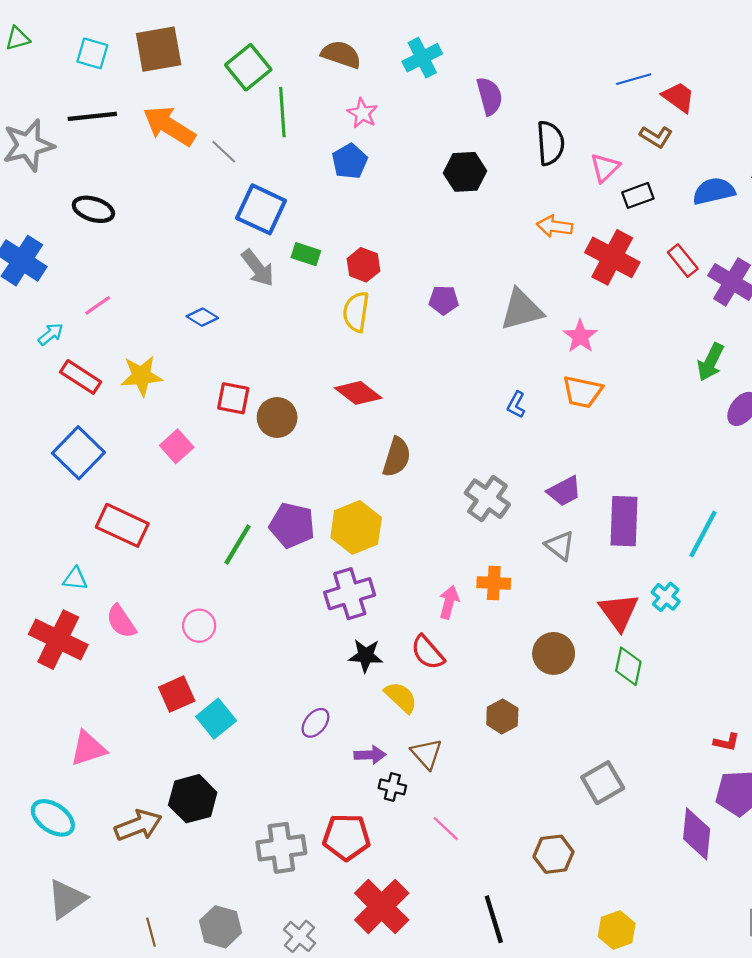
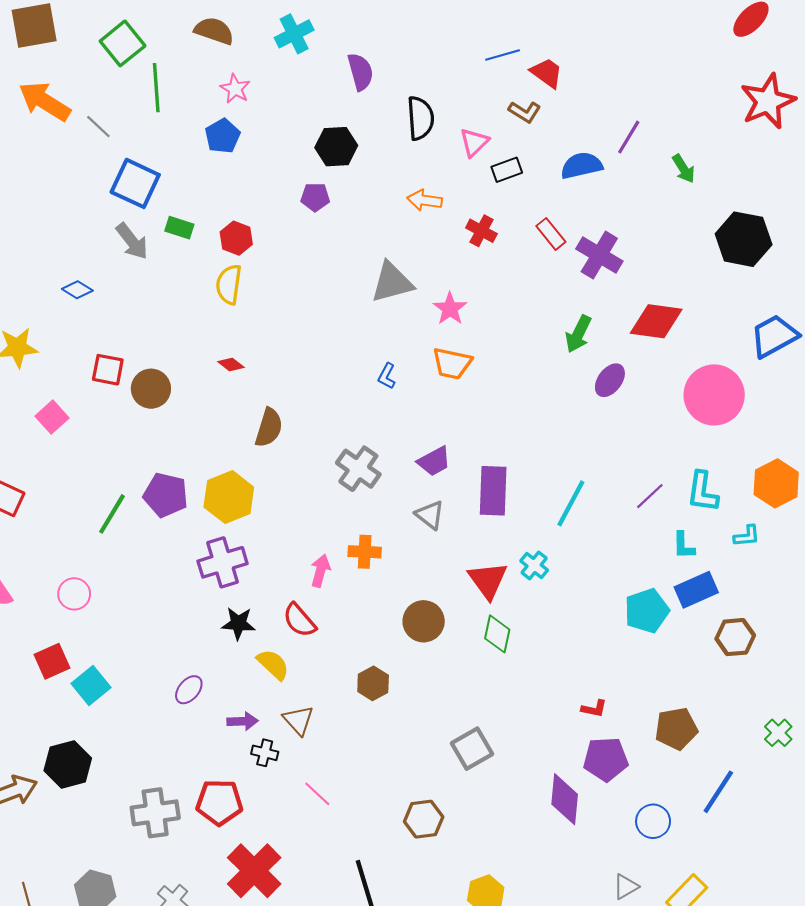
red cross: (612, 257) -> (481, 231), size x0.6
purple pentagon: (444, 300) -> (315, 197), moved
red diamond: (358, 393) -> (231, 364), size x0.6

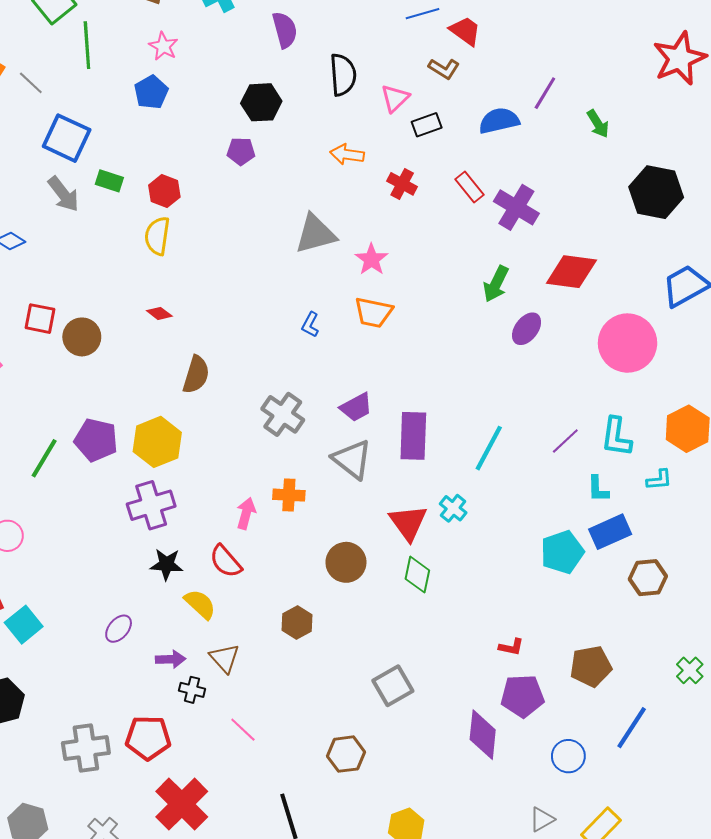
gray triangle: (430, 515) -> (352, 459), size x1.4

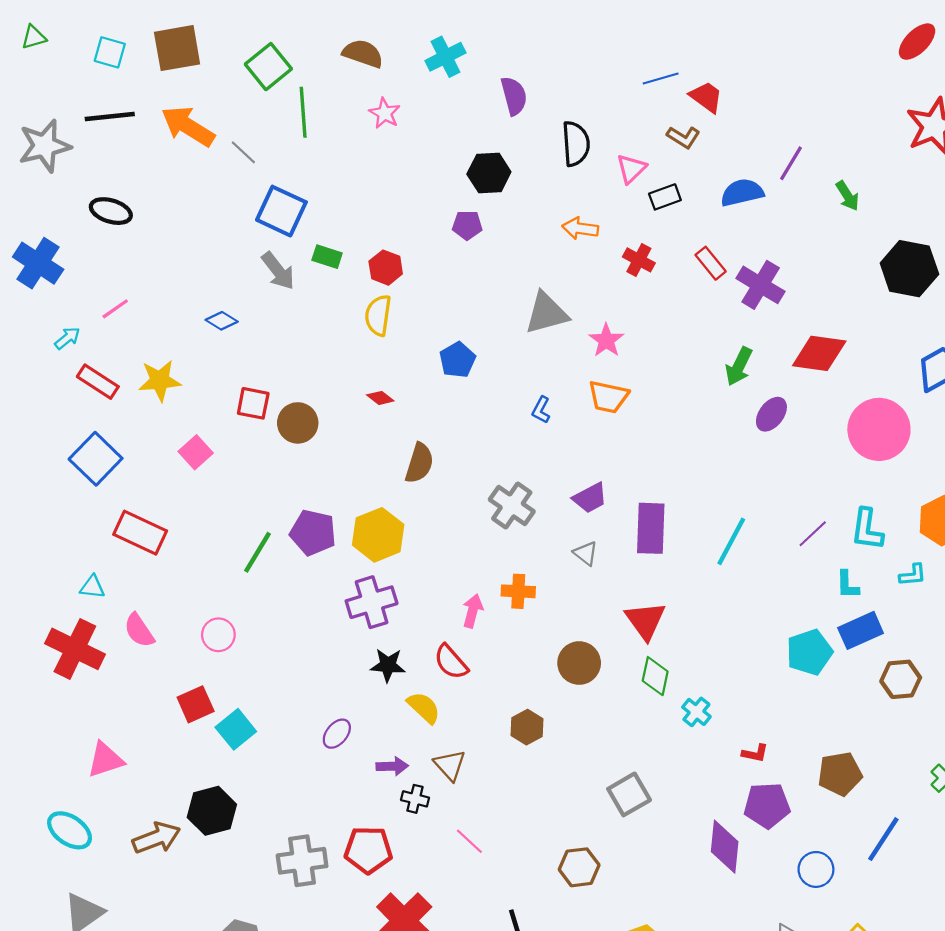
blue pentagon: (151, 92) -> (457, 360), moved
gray triangle: (352, 459) -> (586, 553), size x0.6
cyan cross: (453, 508) -> (696, 712), moved

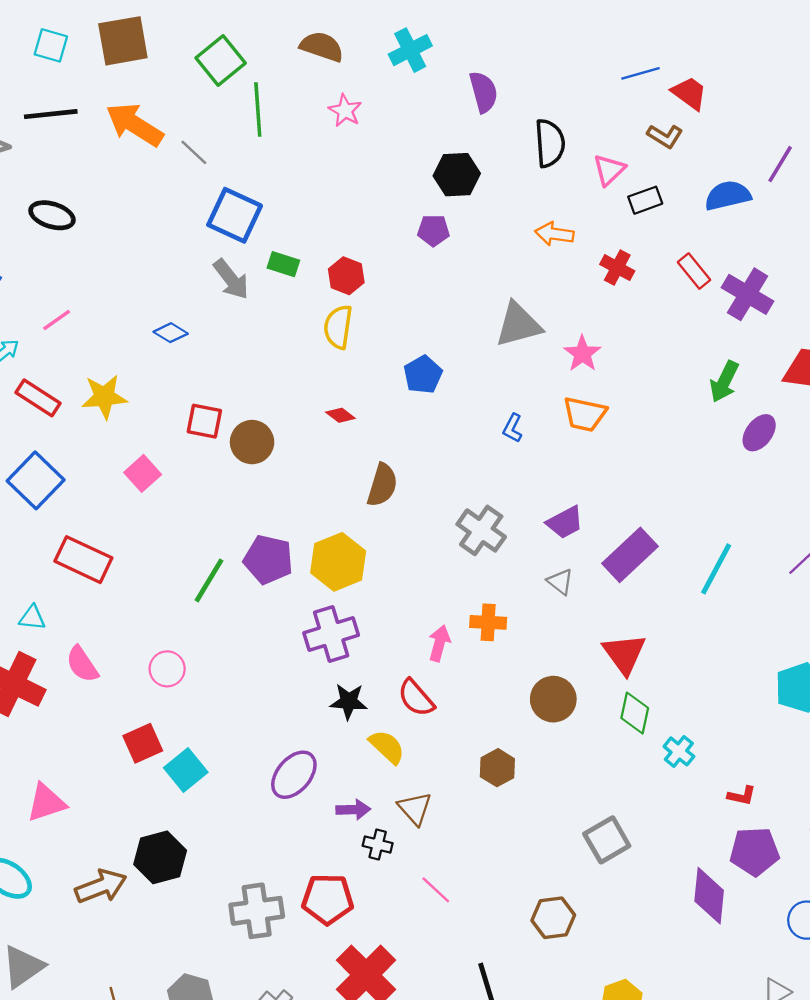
purple rectangle: (651, 528) -> (630, 555), turned 45
purple ellipse: (337, 734) -> (294, 775), size x1.5

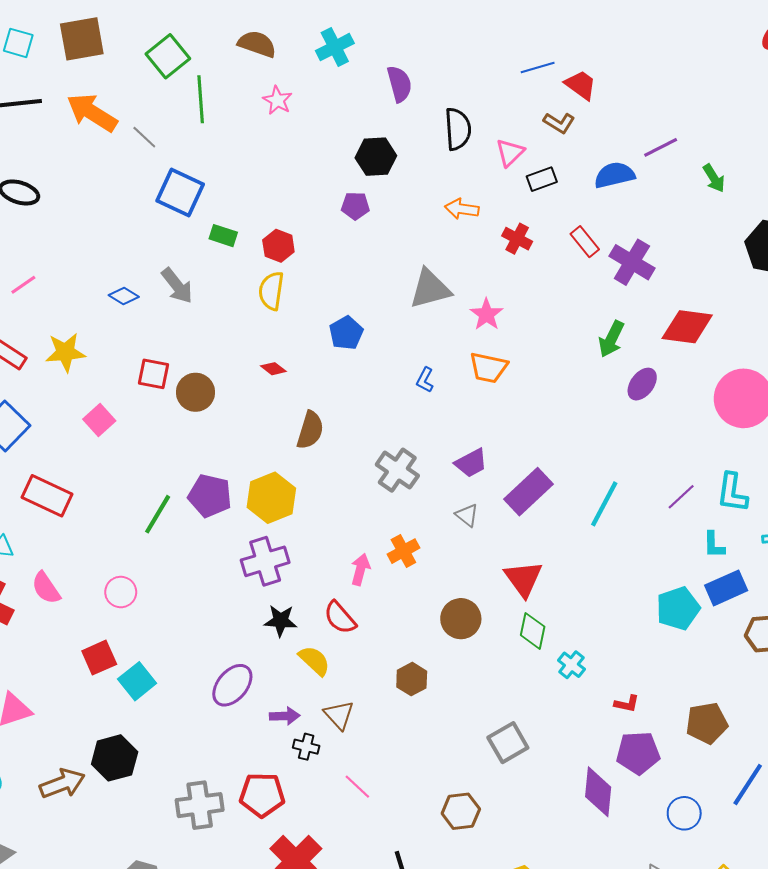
purple line: (780, 164) -> (661, 147), turned 32
gray arrow: (231, 279) -> (177, 286), moved
orange cross: (488, 622) -> (403, 551), turned -32

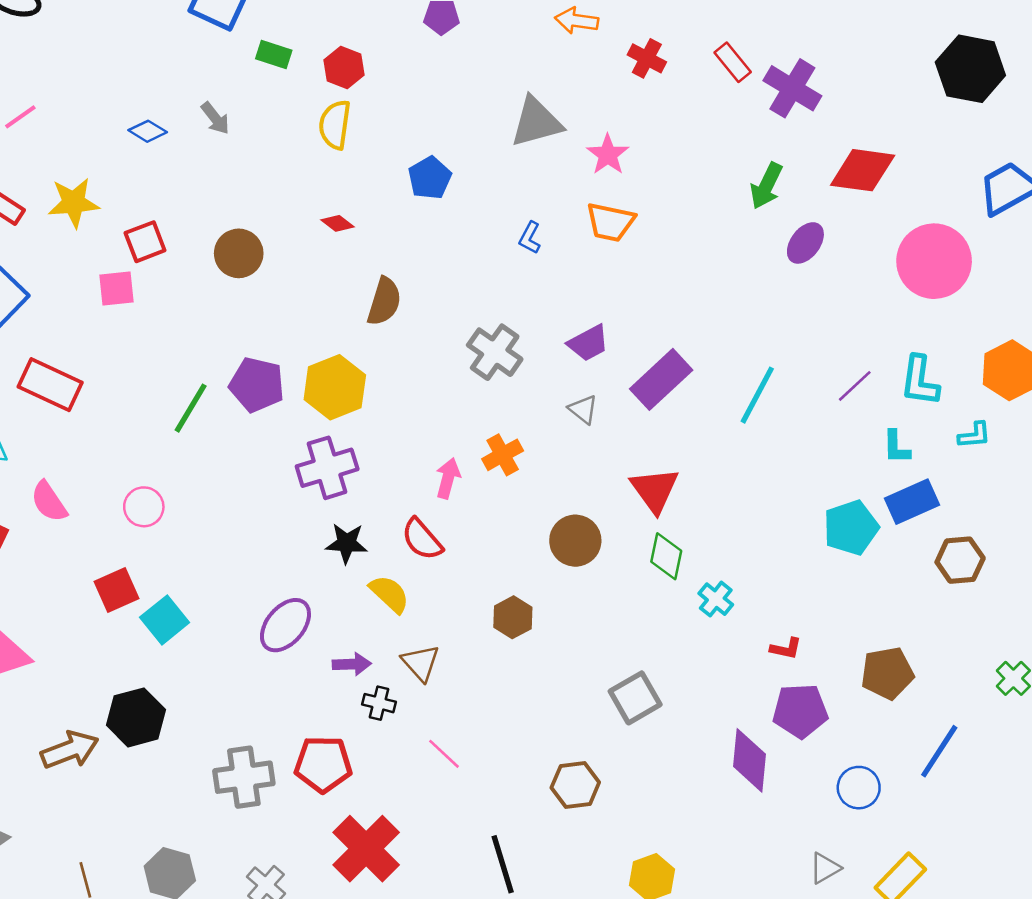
gray arrow: (177, 286) -> (215, 118), size x0.7
red square: (154, 374) -> (145, 242), moved, turned -32
pink square: (99, 420) -> (116, 288), turned 36

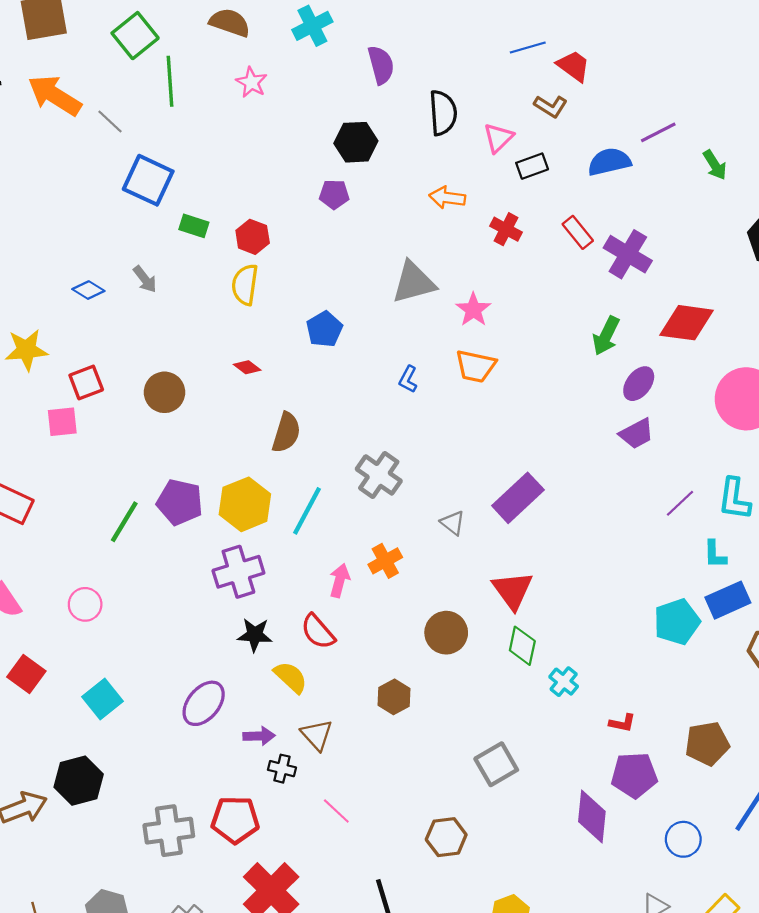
purple trapezoid: (588, 343) -> (636, 434), moved
cyan line: (757, 395) -> (307, 511), moved
red square: (116, 590) -> (26, 674), moved, turned -30

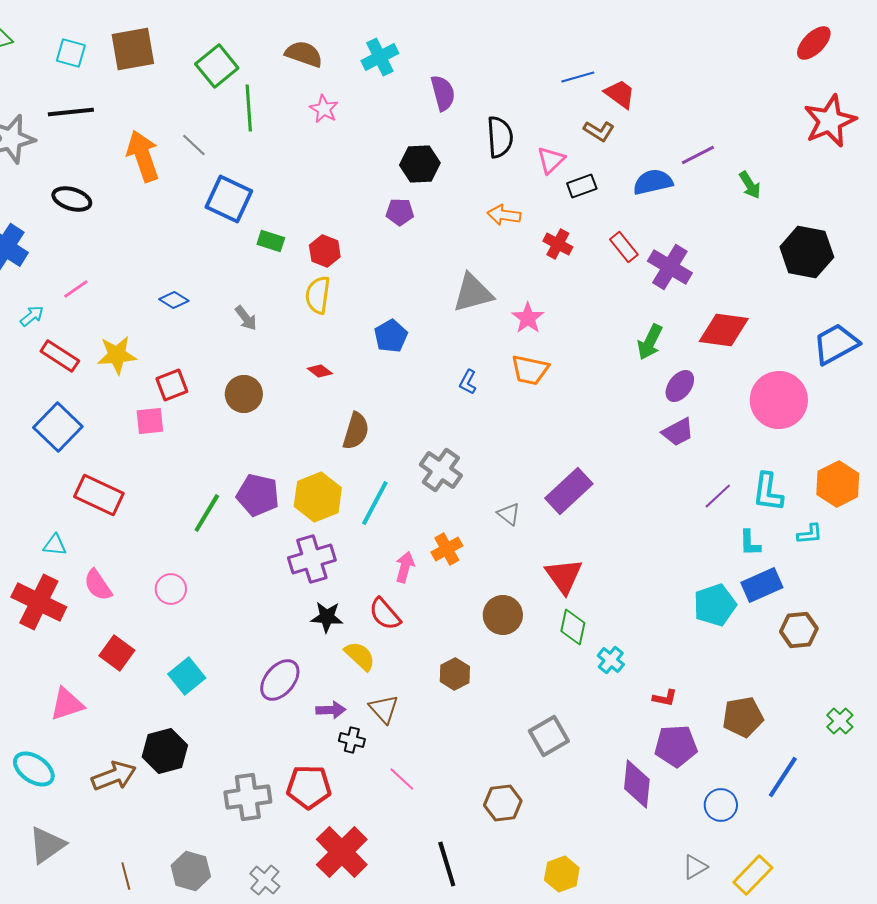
orange arrow: (55, 95) -> (143, 156), moved, turned 39
gray arrow: (145, 279) -> (246, 318), moved

